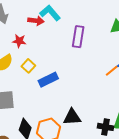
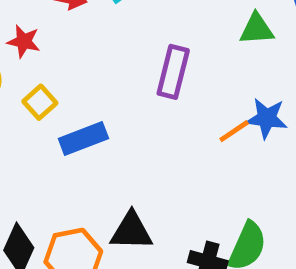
purple rectangle: (78, 37) -> (173, 72), moved

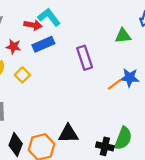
purple rectangle: (173, 72) -> (85, 58), turned -30
blue rectangle: (83, 138) -> (43, 44), moved

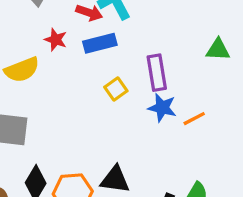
yellow square: (22, 75) -> (116, 89), moved
blue star: (130, 78) -> (162, 108), moved

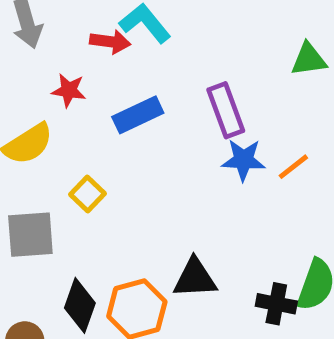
blue rectangle: (100, 43) -> (138, 115), moved
yellow square: (116, 89) -> (87, 194), moved

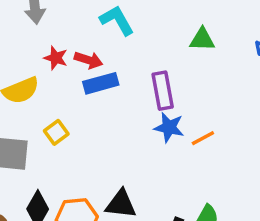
red arrow: (110, 42) -> (88, 60), moved
green triangle: (309, 59) -> (202, 39), moved

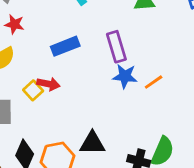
red star: (56, 58) -> (14, 24), moved
red arrow: (88, 60) -> (48, 84), moved

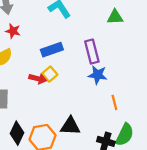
orange line: (154, 82) -> (114, 102), moved, turned -72
yellow square: (33, 90) -> (50, 74), moved

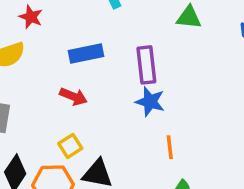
yellow square: (50, 74) -> (70, 146), moved
red arrow: (38, 79) -> (73, 96), moved

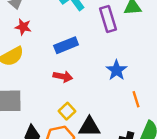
purple rectangle: (146, 65) -> (108, 19), moved
blue star: (150, 102) -> (117, 70), turned 30

